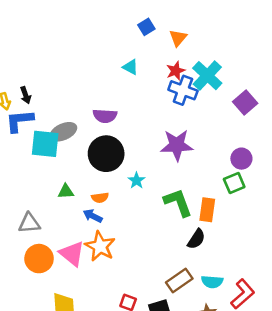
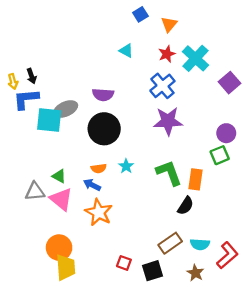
blue cross: (183, 90) -> (162, 86), moved, turned 30
cyan star: (137, 181) -> (126, 166), moved
green triangle: (66, 191) -> (59, 176), moved, turned 32
pink triangle: (72, 254) -> (61, 199), moved
orange circle: (39, 259) -> (59, 248), moved

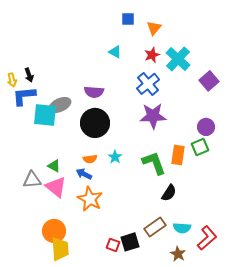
blue square: (140, 14) -> (128, 19), turned 32
orange rectangle: (195, 179) -> (178, 155), moved
black square: (153, 271) -> (130, 242), moved

